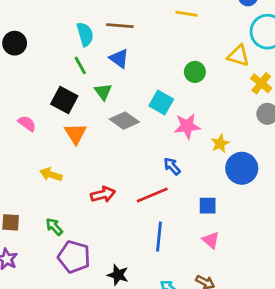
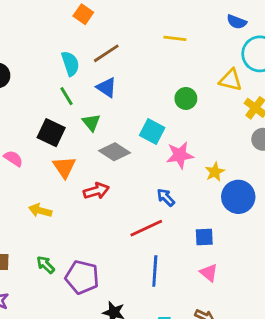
brown line: (120, 26) -> (106, 53), turned -36
red arrow: (103, 194) -> (96, 191), moved
purple pentagon: (74, 257) -> (82, 277), moved

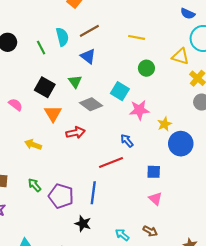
yellow line: (175, 38) -> (137, 37), moved
green line: (66, 96) -> (41, 48), moved
blue line: (155, 271) -> (93, 193), moved

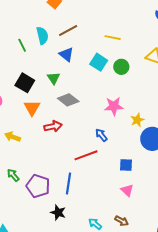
cyan square: (120, 91) -> (99, 62), moved

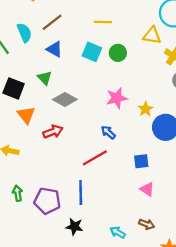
green arrow: (13, 175) -> (18, 193), turned 40

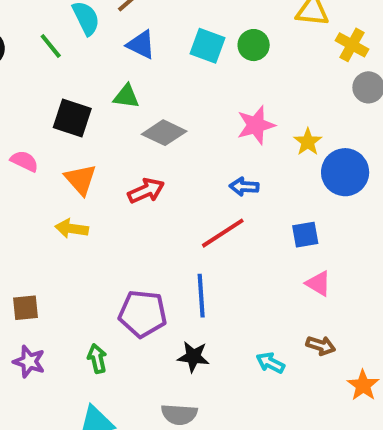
green triangle: (45, 78) -> (126, 96), turned -35
orange triangle: (26, 115) -> (81, 179), moved
blue arrow: (108, 132) -> (244, 187), turned -35
green arrow: (18, 193) -> (97, 359), moved

